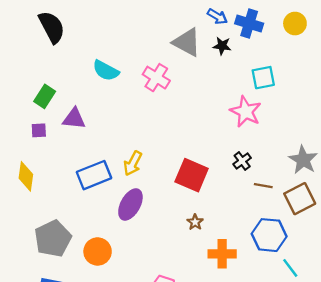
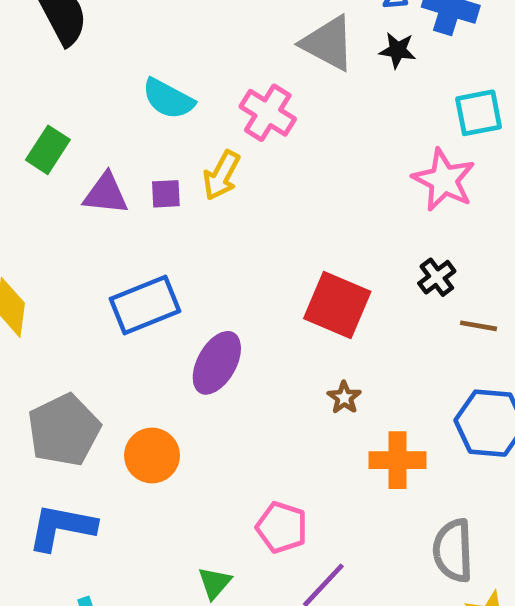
purple square: (39, 130) -> (166, 194), moved
yellow arrow: (133, 163) -> (221, 175), moved

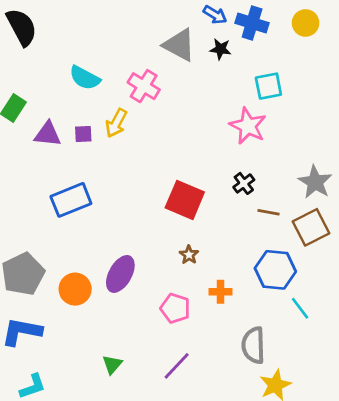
purple ellipse: (217, 363) -> (120, 274), moved
orange cross: (397, 460) -> (220, 292), size x0.7
pink pentagon: (282, 527) -> (175, 308), moved

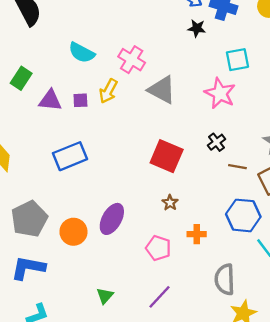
gray triangle: (179, 45) -> (162, 90), moved

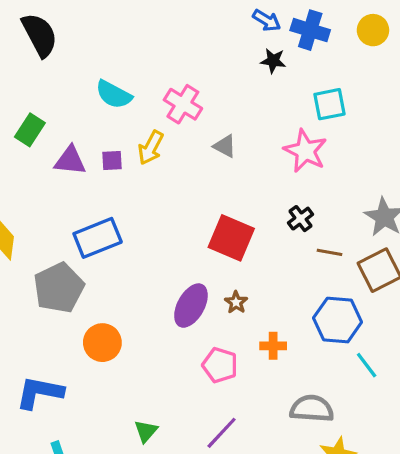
gray triangle: (162, 90) -> (225, 146), size x0.6
gray pentagon: (29, 219) -> (59, 288), moved
purple ellipse: (112, 219) -> (191, 306), moved
gray semicircle: (225, 279) -> (312, 409), turned 96

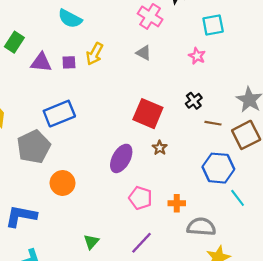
pink cross: (183, 104) -> (150, 16), moved
pink star: (305, 151) -> (197, 56), size x0.6
brown star: (236, 302) -> (160, 148), moved
orange cross: (273, 346) -> (177, 203), moved

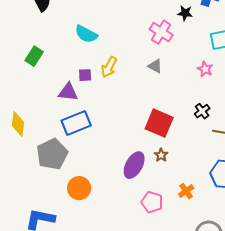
purple triangle: (41, 62) -> (68, 92), moved
brown star: (160, 148) -> (161, 155), moved
orange cross: (177, 203) -> (186, 191), moved, turned -35

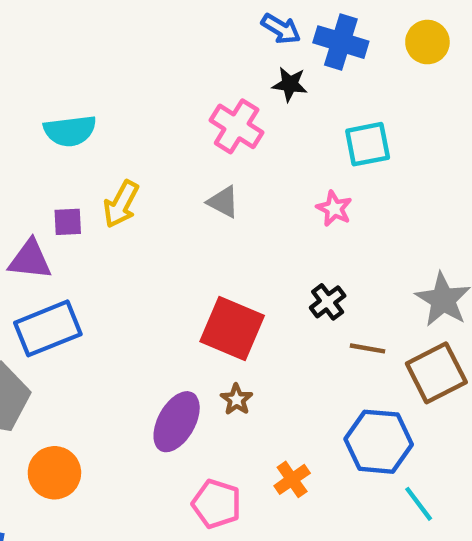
cyan semicircle: (86, 34) -> (70, 131), turned -35

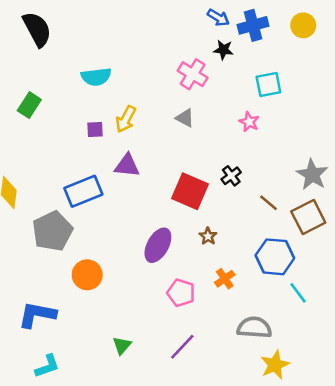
blue cross: (341, 42) -> (253, 25), turned -32
purple triangle: (30, 260) -> (127, 166), moved
black cross: (328, 302) -> (231, 176), moved
brown line: (368, 348) -> (268, 203), turned 30
brown star: (237, 399) -> (208, 236), moved

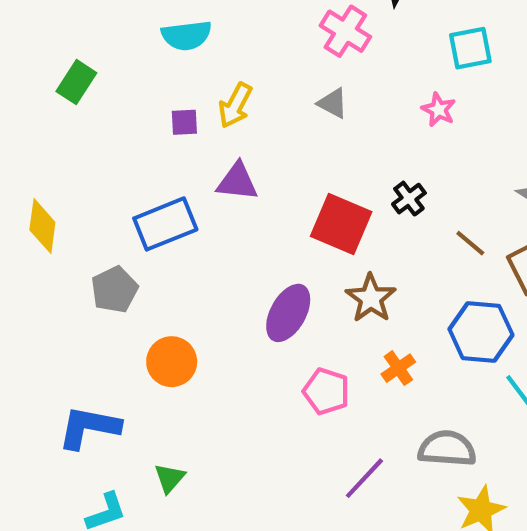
gray pentagon: (52, 231) -> (114, 290), size x0.7
brown star: (208, 236) -> (371, 298), size x1.6
green triangle: (122, 346) -> (170, 478), moved
purple line: (182, 347) -> (364, 478), moved

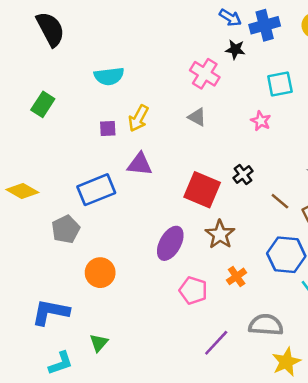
yellow diamond: (42, 226) -> (22, 191), turned -68

